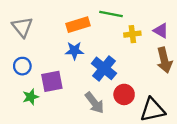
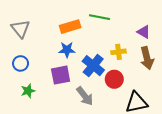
yellow cross: (132, 34) -> (118, 52), moved
purple square: (52, 81) -> (61, 75), moved
red circle: (124, 94) -> (114, 79), moved

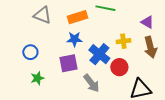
gray triangle: (21, 29) -> (42, 15), moved, turned -30

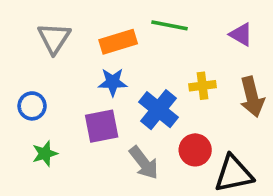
gray triangle: (42, 15) -> (54, 38), turned 42
purple triangle: (147, 22) -> (241, 34), moved
red circle: (119, 67) -> (195, 150), moved

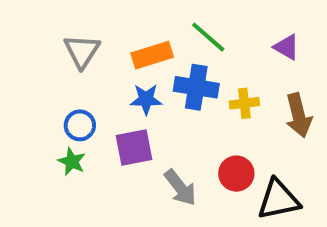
green line: (169, 25) -> (208, 37), turned 30
blue circle: (32, 106) -> (80, 125), moved
blue cross: (158, 110) -> (196, 87), moved, turned -30
green star: (45, 154) -> (72, 161), moved, turned -30

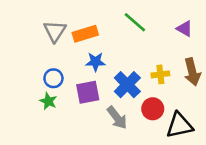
orange rectangle: (152, 55) -> (85, 34), moved
blue cross: (196, 87) -> (127, 85), moved, turned 36
yellow cross: (244, 103) -> (160, 74), moved

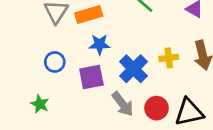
green star: (48, 101) -> (40, 104), moved
red circle: (153, 109) -> (157, 108), moved

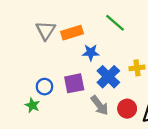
blue star: (100, 44) -> (91, 52), moved
blue circle: (55, 62) -> (44, 87), moved

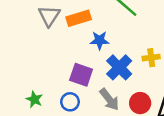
purple square: (74, 83) -> (81, 75), turned 30
blue circle: (44, 87) -> (70, 102), moved

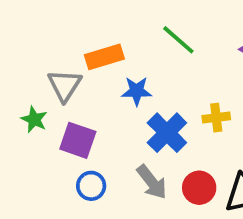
gray triangle: (49, 16) -> (65, 85), moved
purple square: (81, 75) -> (78, 140), moved
green star: (34, 99) -> (34, 119), moved

